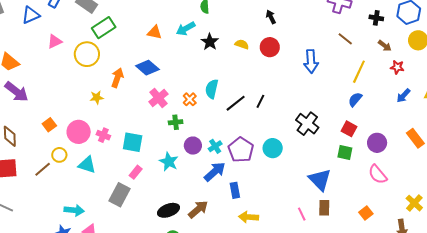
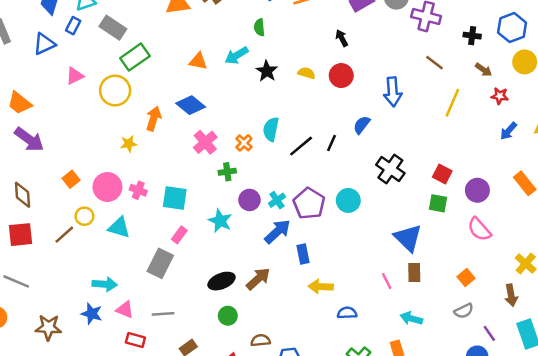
blue semicircle: (355, 99) -> (362, 125), moved

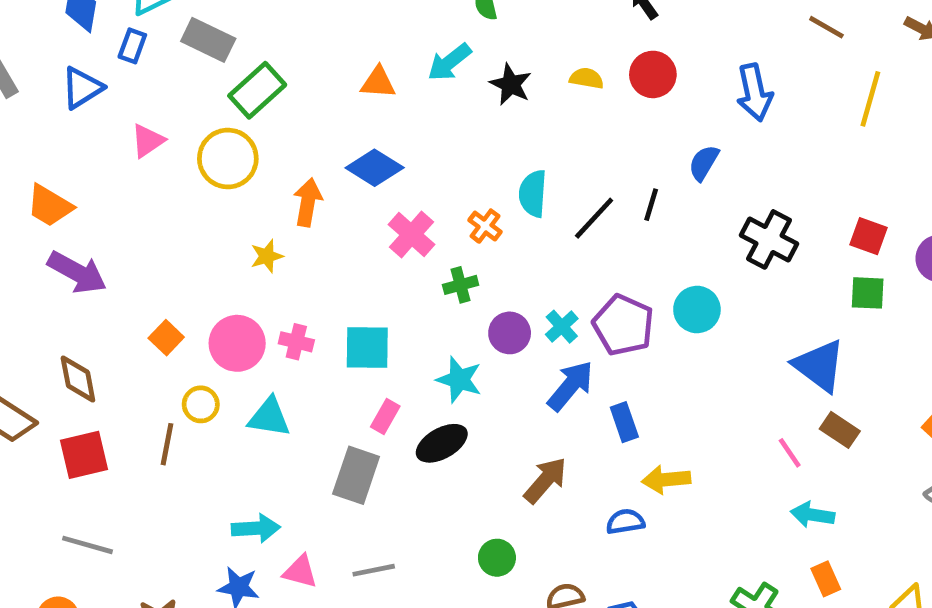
brown line: (64, 235) -> (167, 444), turned -30
brown rectangle: (414, 273) -> (840, 430), turned -48
black ellipse: (222, 281) -> (442, 443), moved
blue semicircle: (347, 313) -> (625, 522), moved
cyan arrow: (411, 318) -> (812, 515), moved

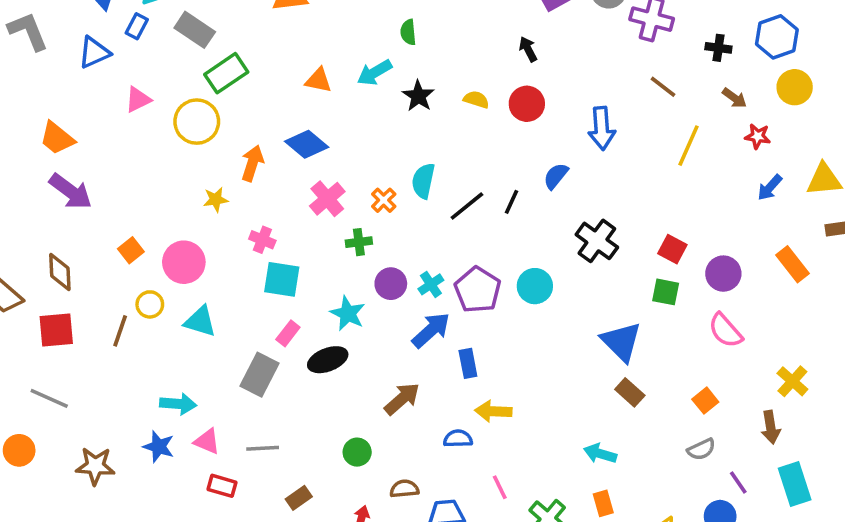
pink cross: (296, 342) -> (262, 240), moved
pink line: (790, 453) -> (500, 487), moved

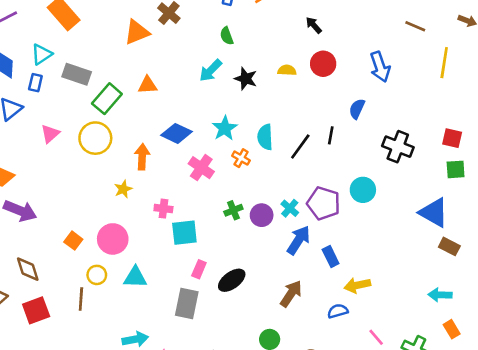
orange triangle: (318, 80) -> (148, 85), moved
green cross: (359, 242) -> (233, 210), moved
cyan star: (348, 313) -> (225, 128), moved, turned 30

